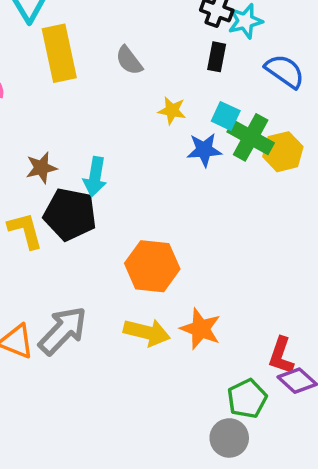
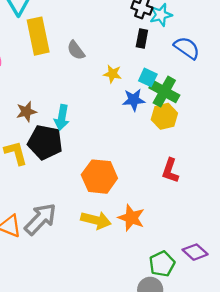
gray semicircle: (129, 60) -> (76, 50), moved
yellow hexagon: (283, 152) -> (164, 116), moved
red L-shape: (281, 356) -> (170, 171), moved

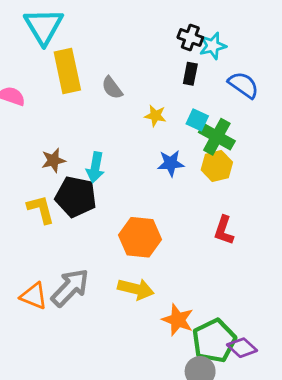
blue star: (134, 100) -> (171, 163), moved
orange star: (131, 218) -> (178, 320), moved
purple diamond: (195, 252) -> (242, 348), moved
green pentagon: (162, 264) -> (214, 341), size x1.4

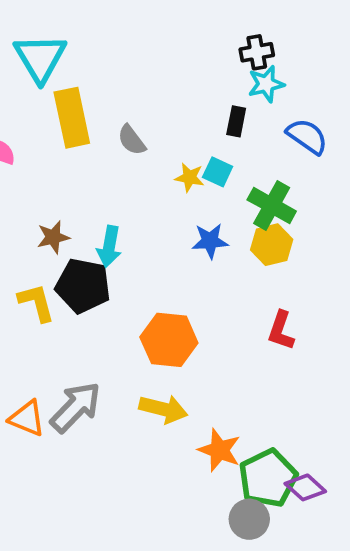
black cross: (190, 37) -> (257, 52), moved, turned -30
cyan square: (197, 120) -> (218, 172), moved

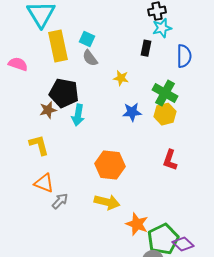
blue semicircle: (307, 136) -> (184, 56), turned 55
cyan square: (218, 172) -> (87, 39), moved
black pentagon: (83, 286) -> (64, 93), moved
gray arrow: (76, 407) -> (60, 201), size x0.6
orange triangle: (27, 418) -> (44, 183), moved

